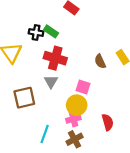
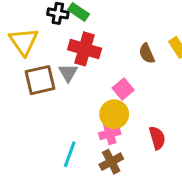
gray triangle: (51, 82) -> (68, 73), moved
pink square: (83, 87) -> (123, 89), turned 32
brown square: (24, 98) -> (40, 80), moved

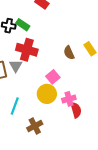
pink cross: (110, 133) -> (69, 99), moved
cyan line: (70, 154) -> (15, 106), moved
brown cross: (111, 162) -> (35, 126), moved

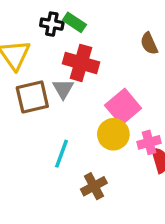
brown semicircle: (69, 53) -> (149, 43), moved
pink square: (53, 77) -> (123, 107), size x1.5

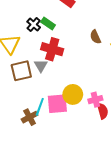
black cross: (52, 24) -> (34, 24), turned 32
pink square: (123, 107) -> (57, 104), moved, turned 35
brown cross: (94, 186) -> (30, 117), moved

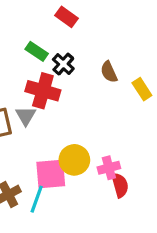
black cross: (34, 24) -> (63, 64), moved
cyan line: (40, 107) -> (37, 199), moved

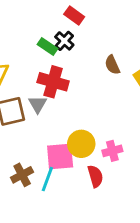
black cross: (63, 64) -> (64, 41), moved
red semicircle: (120, 185) -> (95, 176), moved

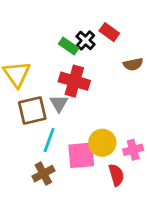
red rectangle: (74, 16) -> (109, 32), moved
brown semicircle: (112, 65) -> (133, 64), turned -78
cyan line: (47, 179) -> (49, 140), moved

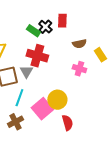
red rectangle: (109, 32) -> (62, 21), turned 56
pink cross: (133, 150) -> (79, 69), moved, turned 32
pink square: (81, 155) -> (42, 109), turned -35

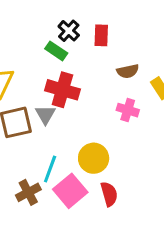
black cross: (45, 27) -> (69, 31), moved
cyan line: (19, 98) -> (50, 169), moved
pink square: (42, 109) -> (70, 191), moved

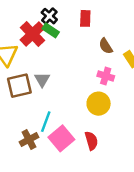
black cross: (69, 31) -> (49, 16), moved
brown semicircle: (128, 71) -> (106, 46), turned 70
red cross: (62, 90) -> (33, 34), moved, turned 30
yellow circle: (94, 158) -> (99, 104), moved

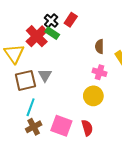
red rectangle: (85, 18) -> (71, 20), moved, turned 32
brown semicircle: (106, 46) -> (100, 47), turned 32
cyan line: (46, 122) -> (31, 107), moved
pink square: (61, 138) -> (61, 126), turned -30

